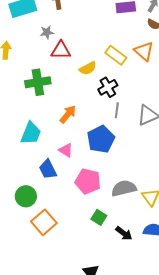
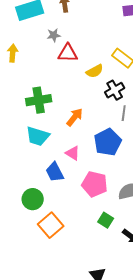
green cross: (38, 82) -> (39, 100), moved
cyan trapezoid: (31, 133) -> (38, 136), turned 85

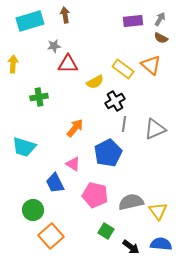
green cross: (39, 100) -> (39, 97), moved, size x0.7
cyan trapezoid: (38, 136) -> (24, 147), moved

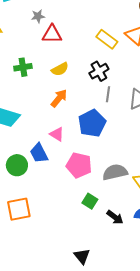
yellow semicircle: (95, 82) -> (60, 69), moved
green circle: (33, 210) -> (17, 165), moved
orange square: (51, 236) -> (19, 209), moved, turned 30

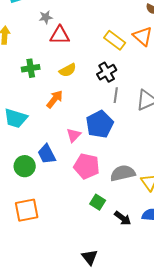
orange arrow: (59, 98) -> (55, 99), moved
pink triangle: (57, 134) -> (74, 135), moved, turned 42

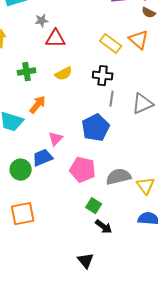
black cross: (107, 72) -> (103, 76), turned 36
orange arrow: (55, 99) -> (38, 105), moved
pink triangle: (74, 135) -> (56, 139), moved
blue trapezoid: (47, 154) -> (43, 158), turned 95
black arrow: (123, 218) -> (104, 227), moved

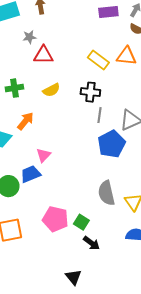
orange triangle: (139, 40) -> (126, 56), turned -35
blue pentagon: (96, 128) -> (111, 144), moved
pink pentagon: (83, 170) -> (55, 219), moved
gray semicircle: (119, 177) -> (106, 193), turned -90

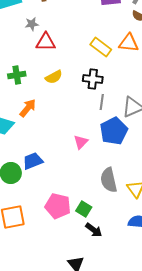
pink triangle: (43, 155) -> (81, 142), moved

